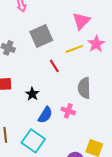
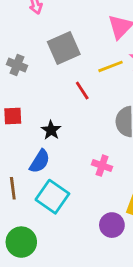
pink cross: (68, 111) -> (102, 166), moved
blue semicircle: (45, 115) -> (40, 161), moved

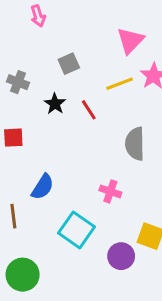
gray square: (64, 48) -> (69, 64), size x0.6
black star: (51, 130) -> (55, 104), moved
cyan square: (52, 197) -> (76, 230), moved

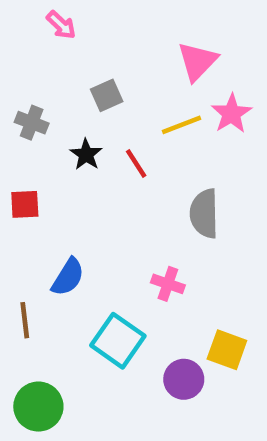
pink arrow: (38, 16) -> (61, 25), turned -30

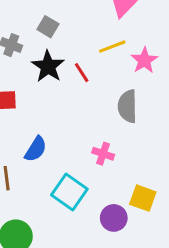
gray square: (107, 95) -> (48, 27), moved, turned -35
pink star: (231, 114) -> (144, 60), moved
black star: (86, 154) -> (48, 66), size x1.5

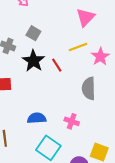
blue semicircle: (36, 149) -> (37, 118), moved, turned -126

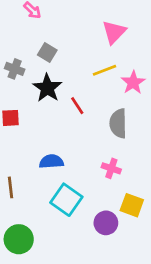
red line: (57, 65) -> (77, 106), moved
pink cross: (72, 121) -> (111, 168), moved

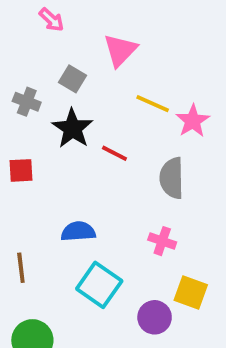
pink triangle: (114, 32) -> (120, 50), moved
yellow line: (105, 70) -> (153, 104), turned 45
red line: (77, 106) -> (114, 153), turned -30

